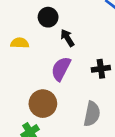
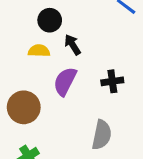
yellow semicircle: (20, 43) -> (39, 51), moved
brown circle: (43, 104) -> (24, 107), moved

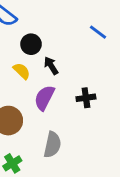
yellow semicircle: (39, 51) -> (22, 71), turned 42
gray semicircle: (102, 135) -> (52, 145), moved

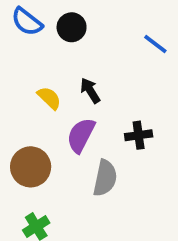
black circle: (31, 44) -> (72, 27), moved
gray semicircle: (52, 145) -> (105, 178), moved

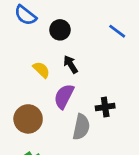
black circle: (72, 27) -> (60, 30), moved
black cross: (139, 135) -> (105, 107), moved

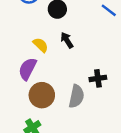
purple semicircle: (64, 96) -> (27, 69), moved
brown circle: (28, 119) -> (42, 95), moved

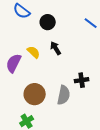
purple semicircle: (27, 69) -> (14, 63), moved

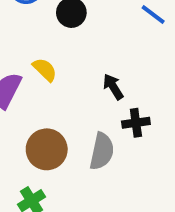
black arrow: (56, 48) -> (113, 87), moved

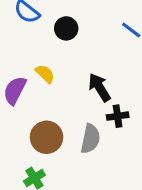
black arrow: (113, 87) -> (99, 87), size x1.4

